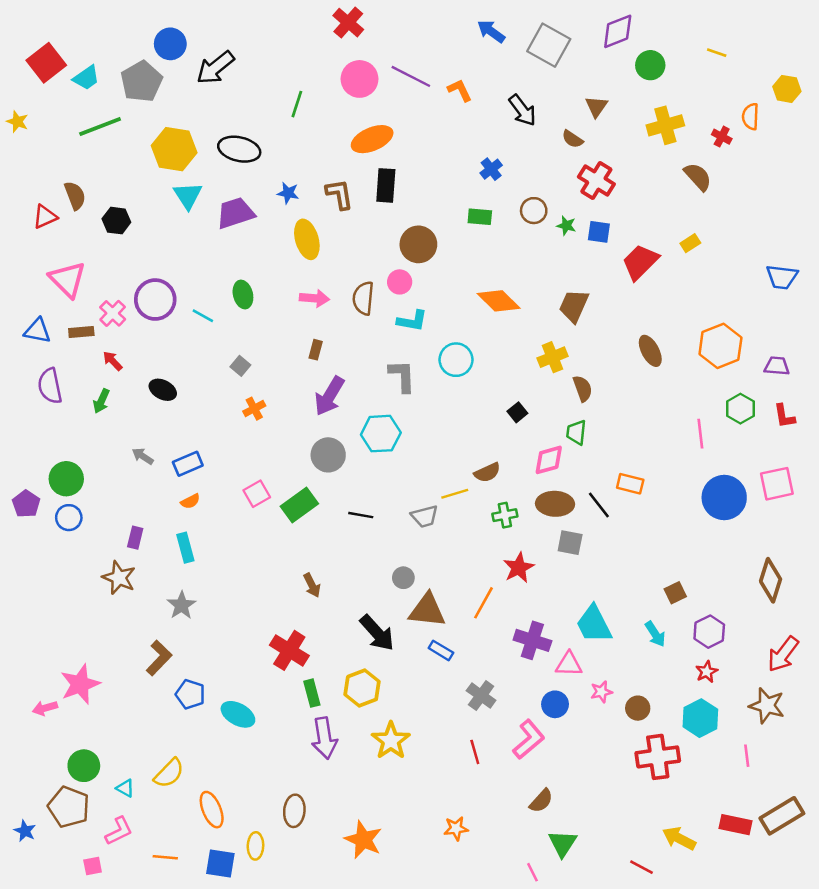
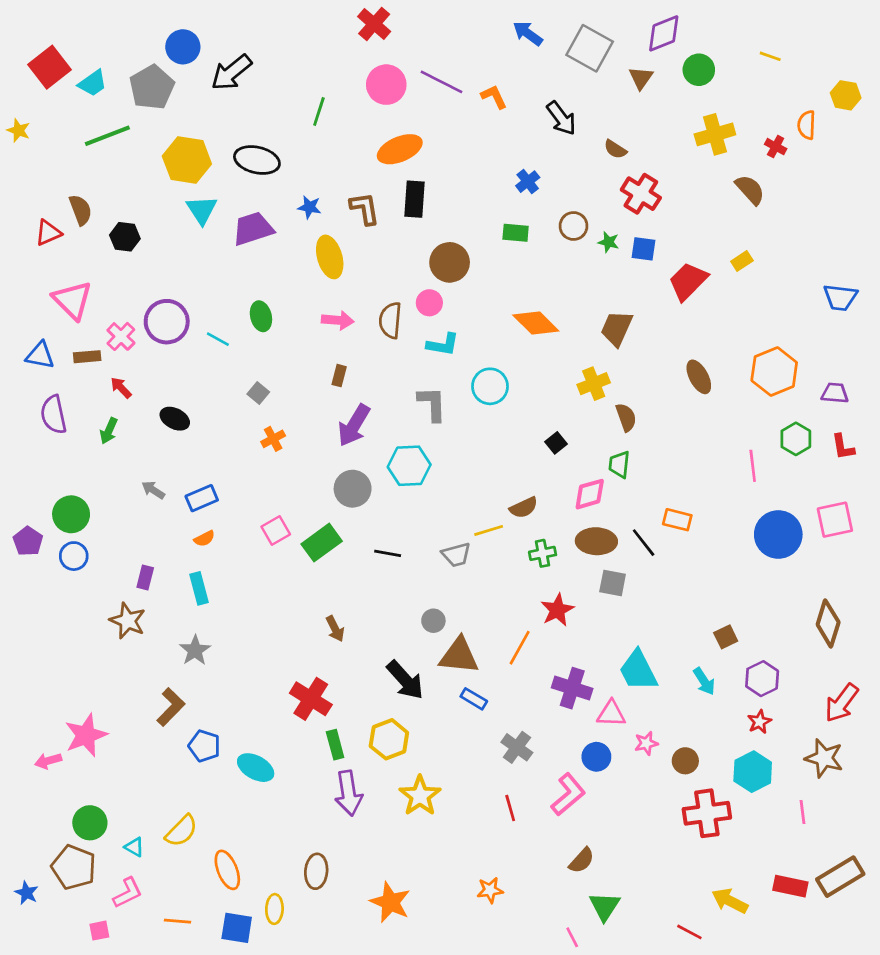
brown triangle: (596, 107) -> (641, 78), moved

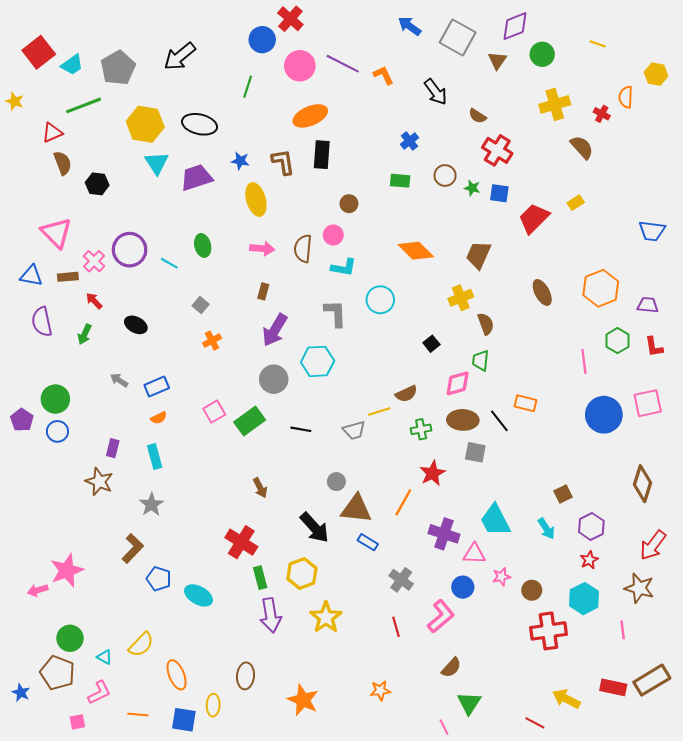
blue circle: (183, 47) -> (262, 40), moved
red triangle: (48, 233) -> (52, 133), moved
brown circle: (450, 262) -> (349, 204), size x0.6

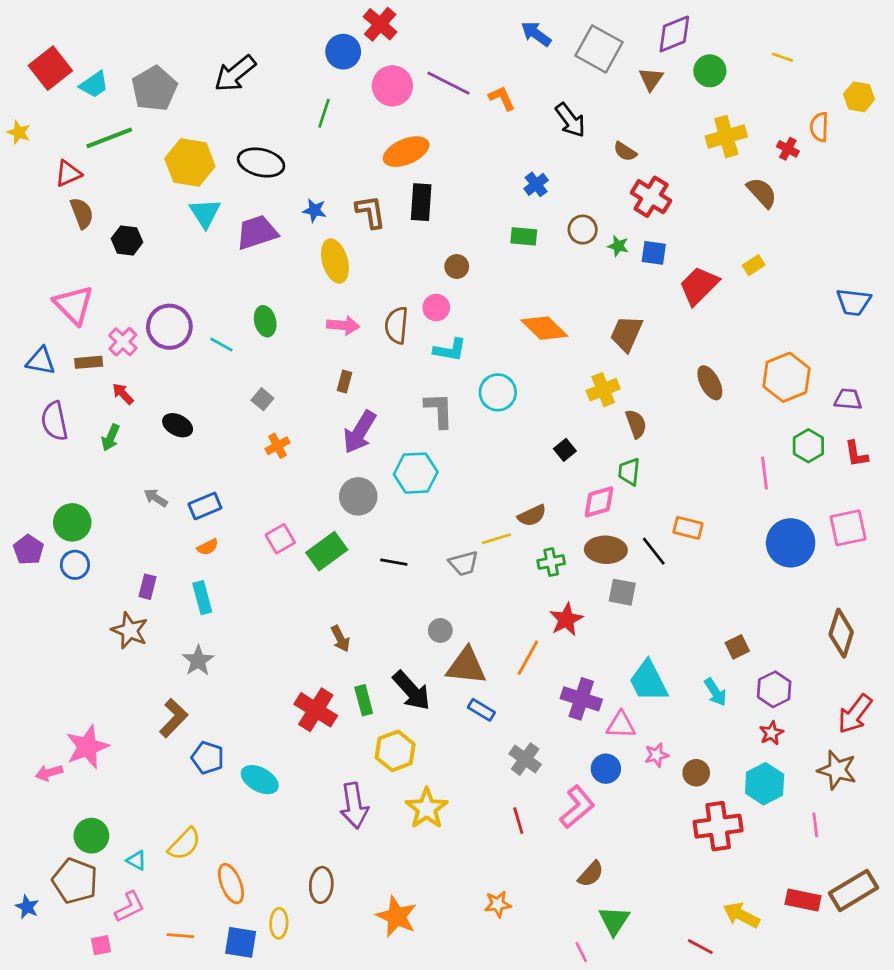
green rectangle: (260, 578) -> (364, 700), moved

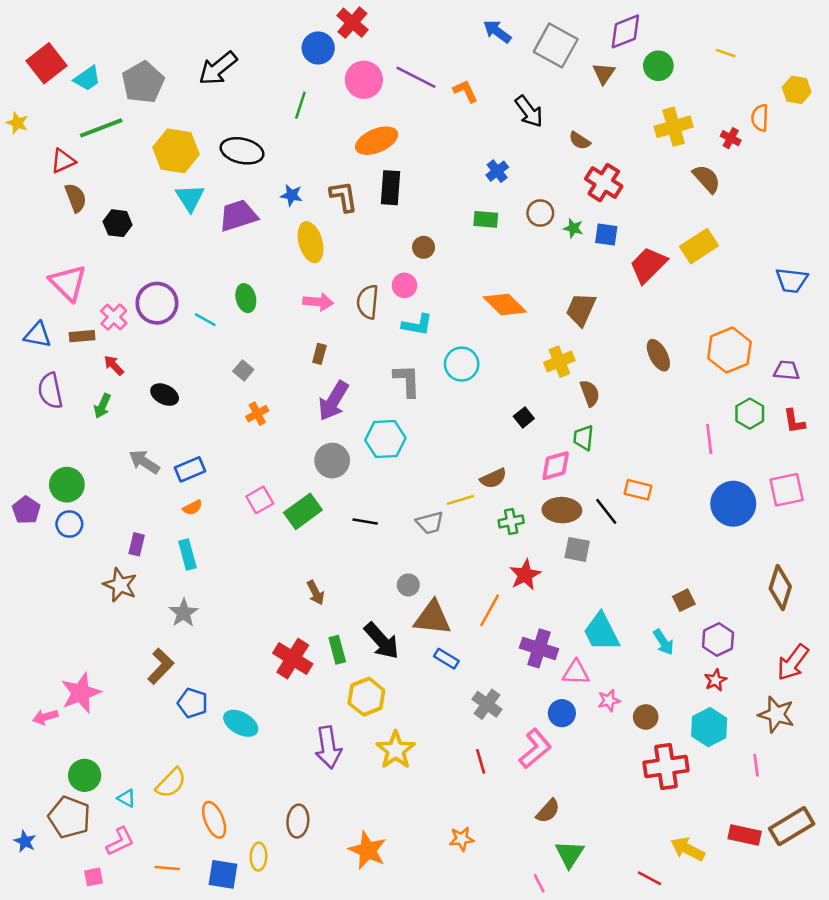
yellow rectangle: (754, 265) -> (699, 246), size x1.8
gray arrow: (156, 498) -> (144, 462), size x1.4

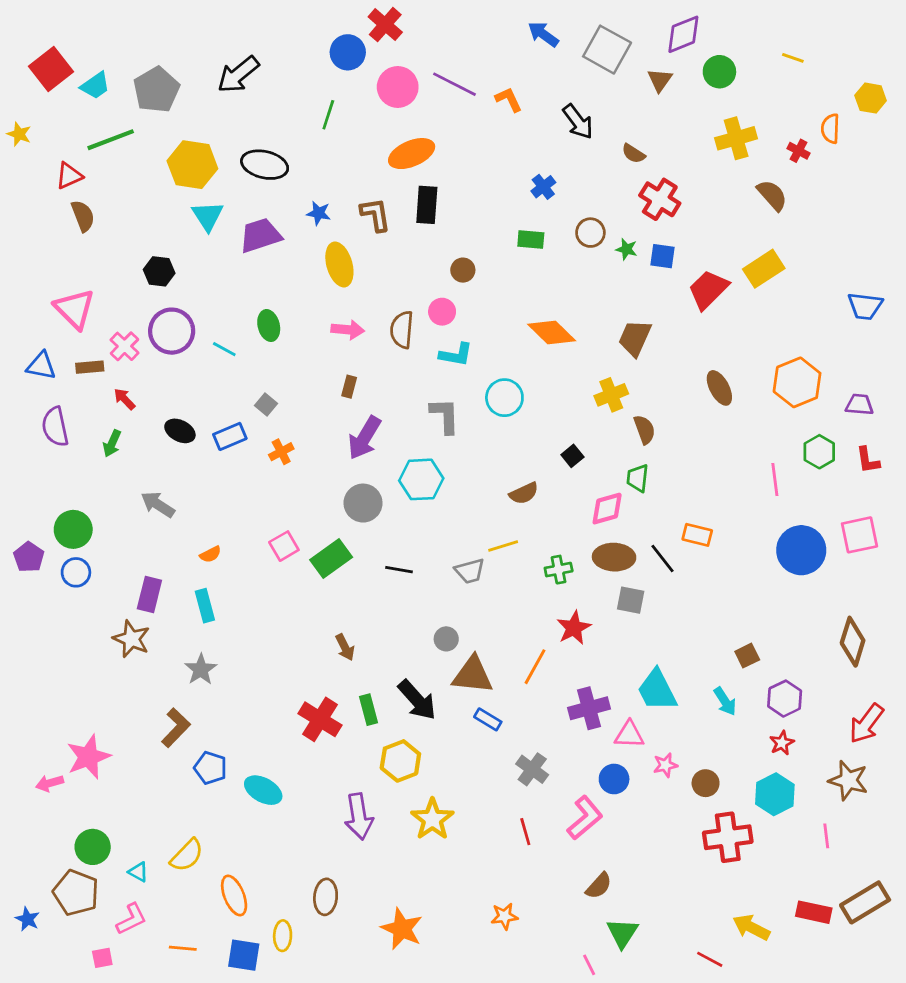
black hexagon: (118, 223) -> (159, 271), moved
blue rectangle: (190, 469) -> (230, 436), moved
brown semicircle: (493, 478) -> (524, 493), moved
purple rectangle: (137, 544) -> (149, 595), size x1.4
purple cross: (539, 648) -> (589, 708), turned -33

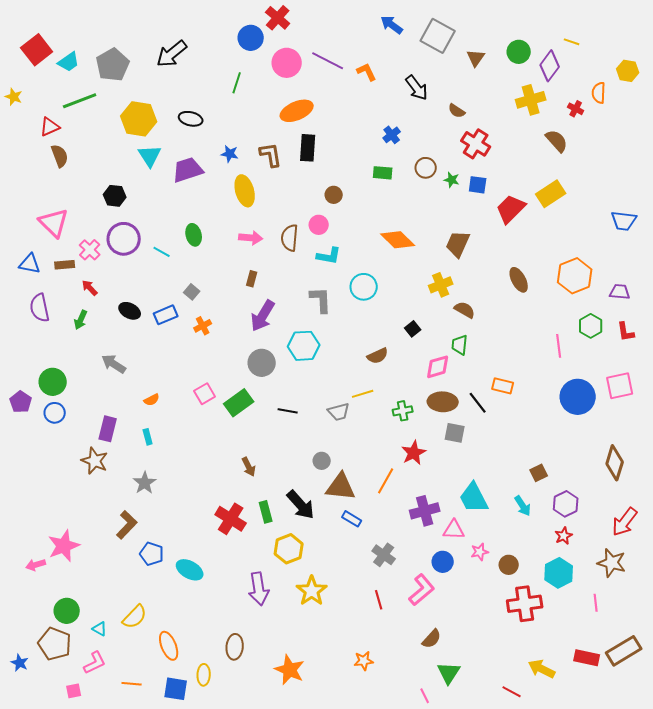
purple diamond: (683, 34) -> (550, 66), moved, turned -32
black ellipse: (265, 165) -> (191, 119), size x0.7
brown semicircle: (645, 430) -> (465, 310), turned -40
cyan rectangle: (205, 606) -> (148, 437), size x0.7

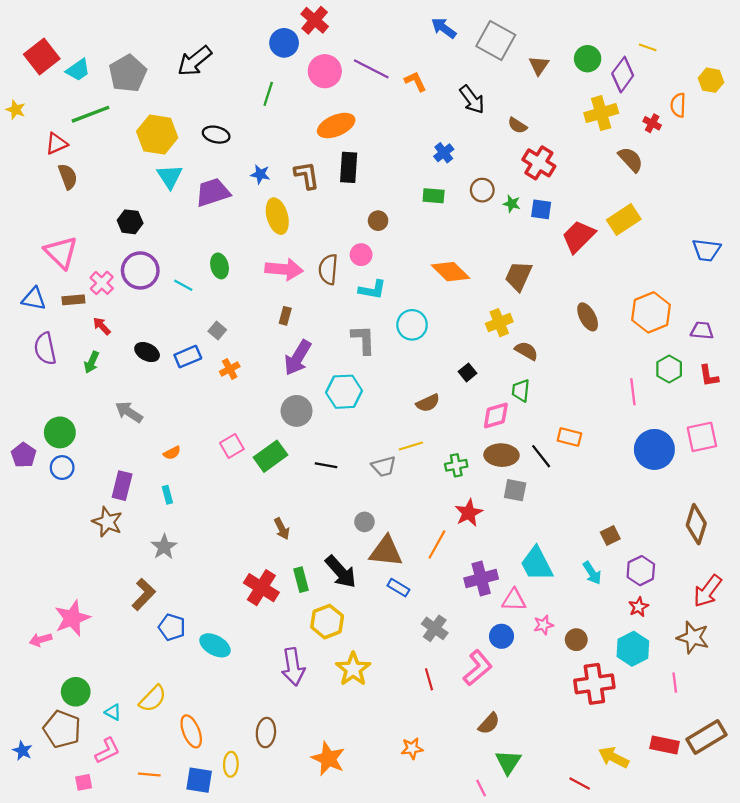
pink arrow: (251, 238) -> (284, 269), size x1.4

